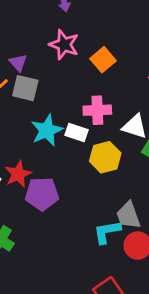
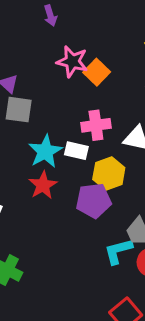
pink star: (64, 45) -> (72, 61), moved
red star: (18, 174) -> (43, 185), moved
purple pentagon: (42, 194) -> (94, 201), moved

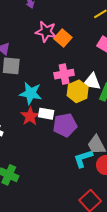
cyan star: (45, 151) -> (31, 93), turned -30
white rectangle: (76, 151) -> (46, 114), moved
yellow hexagon: (109, 174) -> (78, 91), moved

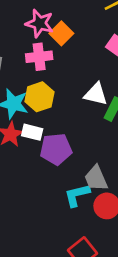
pink cross: (64, 74) -> (39, 57), moved
yellow hexagon: (78, 91) -> (39, 97), moved

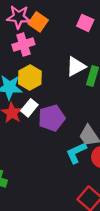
white triangle: (96, 94) -> (76, 66), turned -30
white rectangle: (32, 132) -> (29, 108), turned -54

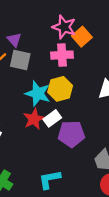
cyan L-shape: (76, 153) -> (50, 179), moved

